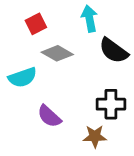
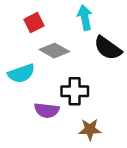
black cross: (111, 104) -> (75, 91), moved
purple semicircle: (49, 116) -> (47, 110), turned -35

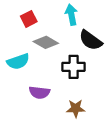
black cross: (75, 91) -> (74, 67), moved

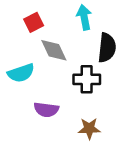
black semicircle: (91, 40) -> (107, 48), turned -120
gray diamond: (46, 42) -> (54, 50), turned 35

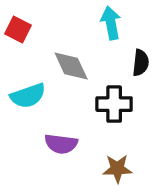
red square: (34, 22) -> (18, 30), moved, turned -36
black semicircle: (107, 48) -> (141, 63), size x0.7

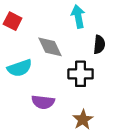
brown star: (117, 169) -> (83, 120), turned -30

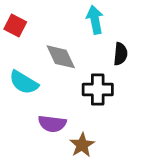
cyan semicircle: (20, 68) -> (24, 82), turned 50
brown star: (83, 120) -> (82, 145), moved

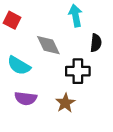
purple semicircle: (52, 124) -> (26, 98), moved
brown star: (82, 145) -> (65, 103), moved

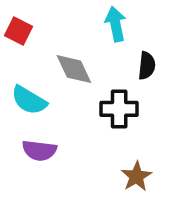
brown star: (65, 103) -> (136, 176), moved

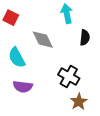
cyan semicircle: (29, 100) -> (17, 58), turned 30
black cross: (119, 109) -> (69, 77), moved, turned 30

